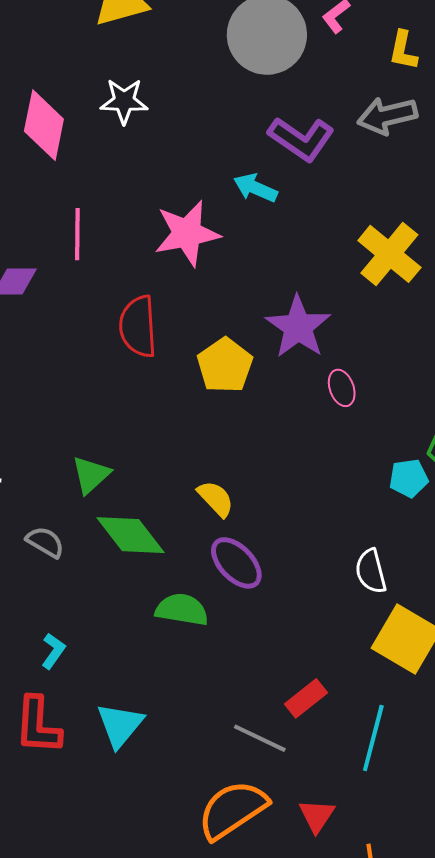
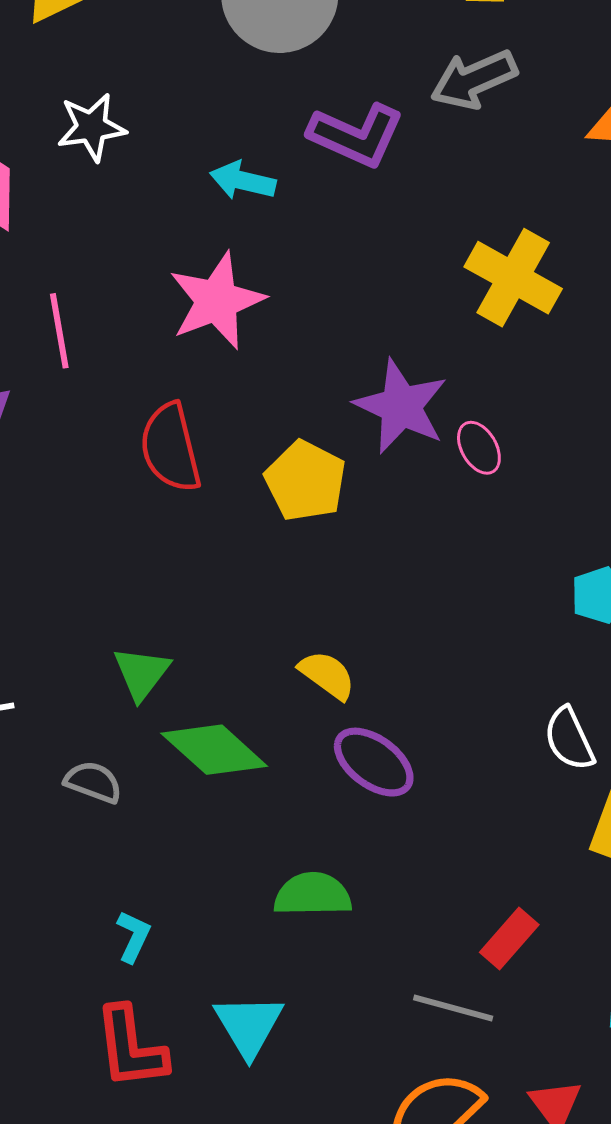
cyan arrow: (255, 188) -> (243, 181), moved
pink ellipse: (342, 388) -> (479, 448), moved
green semicircle: (182, 610) -> (313, 894), moved

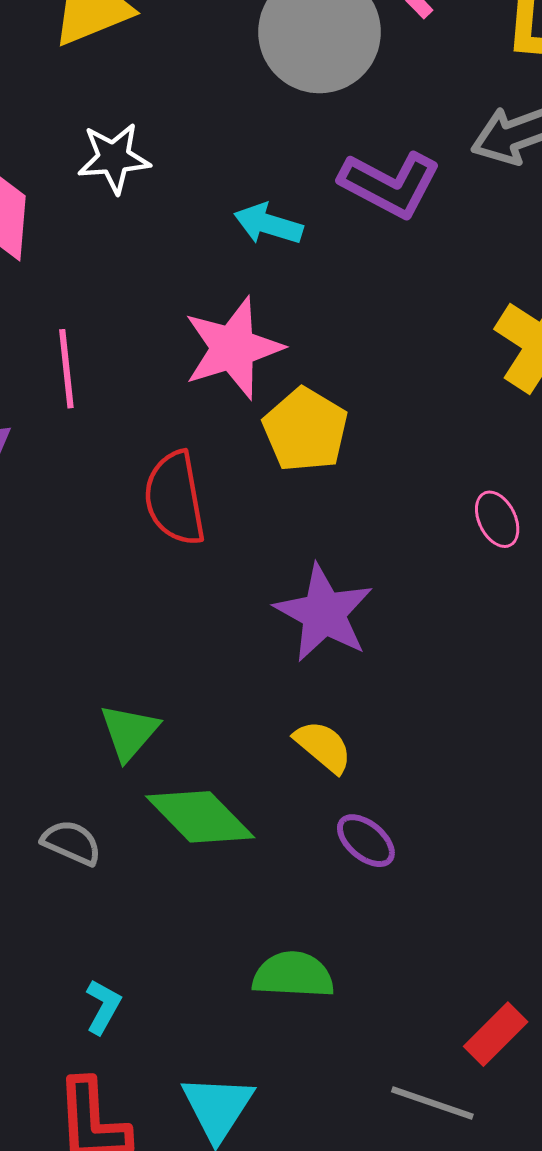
purple star: (401, 406) -> (324, 613), moved
yellow pentagon: (305, 481) -> (305, 430), moved
purple ellipse: (374, 762) -> (366, 841), size x0.7

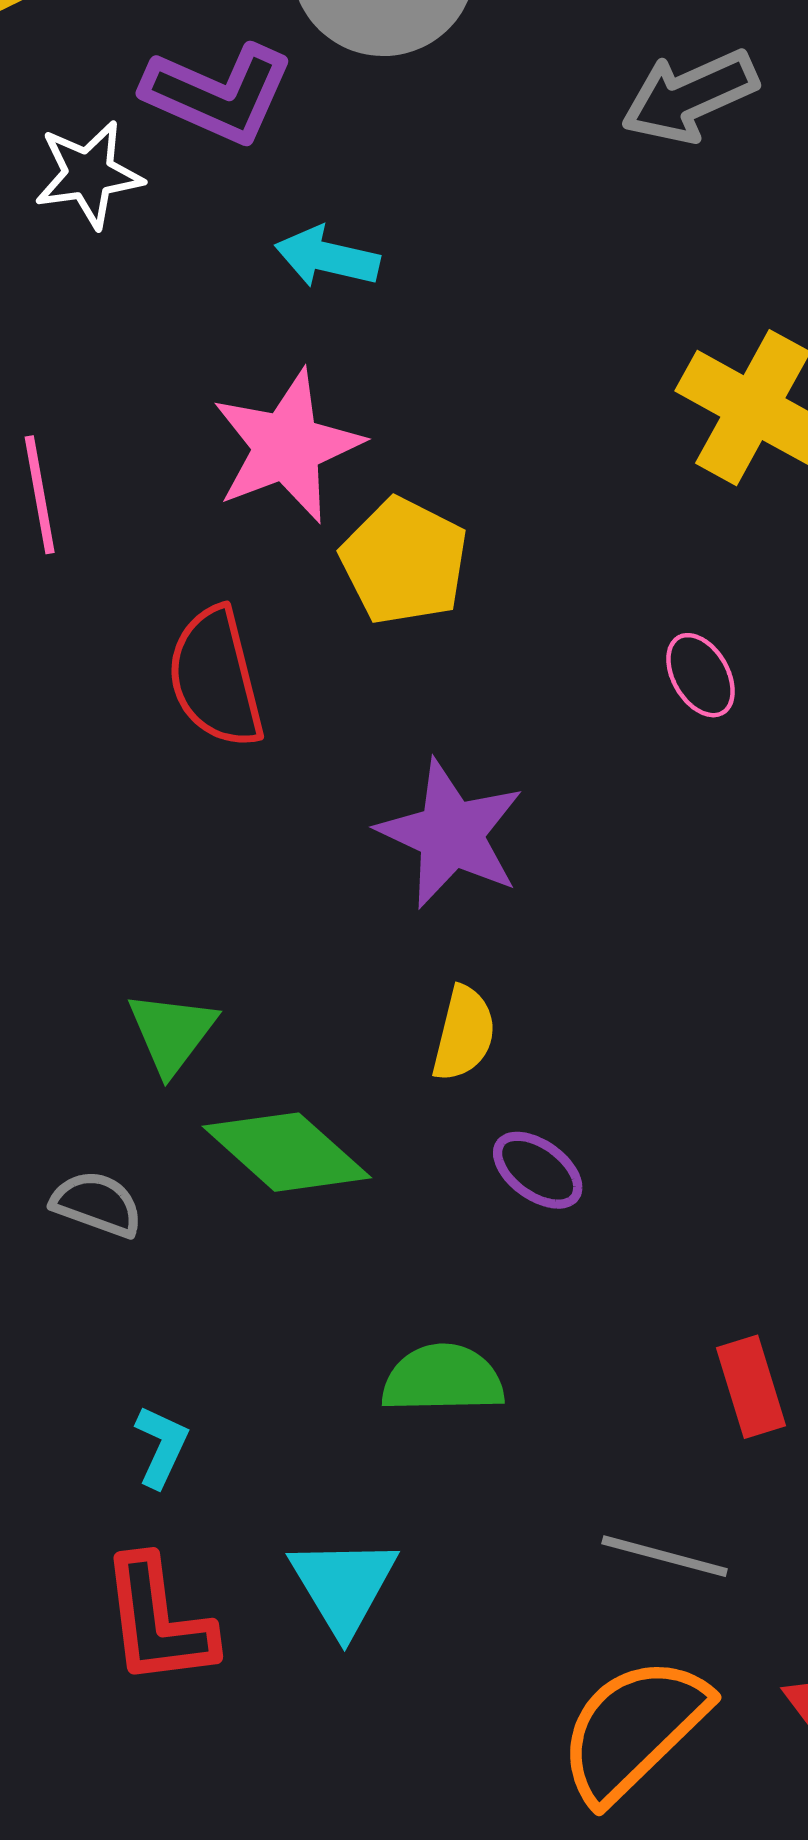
purple L-shape: (390, 184) -> (218, 94), moved
yellow semicircle: (323, 746) -> (464, 1034), turned 68
red rectangle: (496, 1034) -> (751, 1387), moved, turned -58

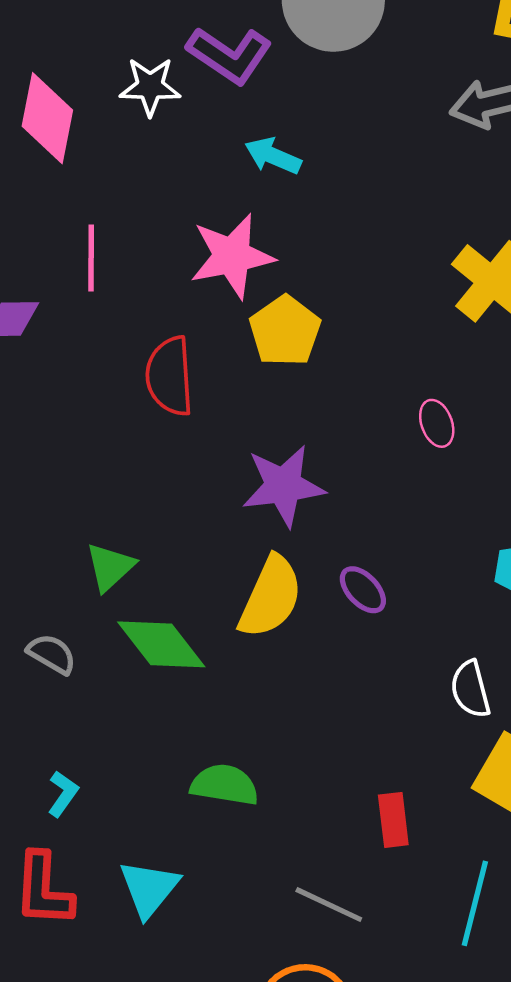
purple star: (451, 834) -> (283, 486), turned 30
yellow semicircle: (464, 1034) -> (271, 597), size x1.6
purple ellipse: (538, 1170) -> (363, 590), moved

